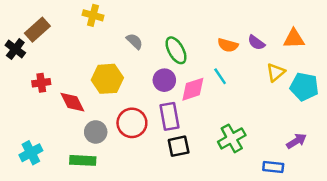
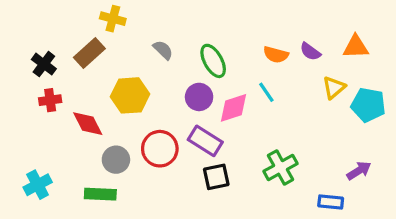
brown rectangle: (37, 30) -> (89, 53), moved
black cross: (15, 49) -> (44, 64), moved
purple rectangle: (170, 116) -> (205, 141), turned -48

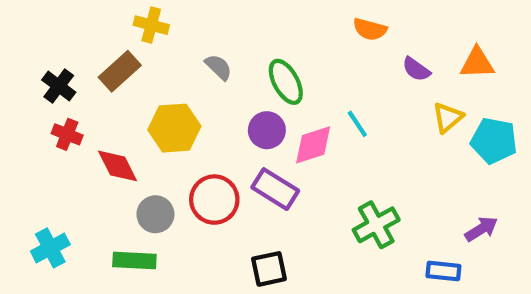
orange semicircle: (276, 55) -> (370, 29), moved
red cross: (50, 100) -> (67, 134), turned 30
black square: (216, 177) -> (269, 269), moved

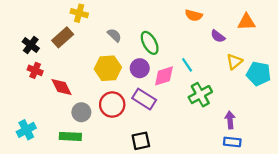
orange triangle: (477, 63) -> (246, 22), moved
yellow hexagon: (174, 128) -> (108, 68), moved
green cross: (376, 225) -> (200, 95), moved
purple arrow: (481, 229) -> (230, 120), moved, turned -63

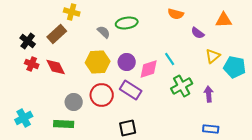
green ellipse: (150, 43) -> (127, 23), moved, turned -70
red diamond: (62, 87) -> (56, 67), moved
purple arrow: (230, 120) -> (209, 94), moved

